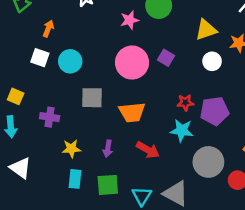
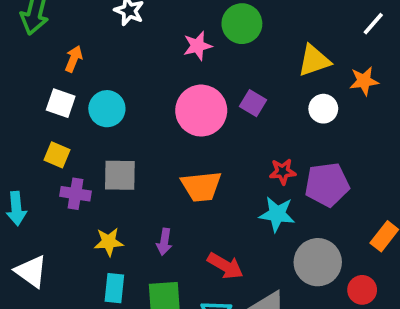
yellow square: (16, 96) -> (57, 155), moved
gray square: (92, 98) -> (120, 175), moved
red arrow: (148, 150) -> (225, 266), moved

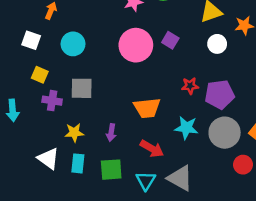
white square: (61, 103) -> (31, 40), moved
orange trapezoid: (201, 186) -> (147, 108), moved
cyan star: (277, 214) -> (186, 128), moved
gray circle: (318, 262) -> (225, 133), moved
white triangle: (31, 271) -> (48, 158), moved

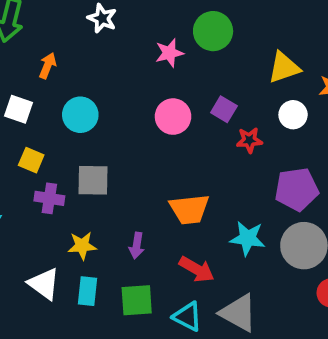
pink circle: (136, 45) -> (173, 117), size x0.7
red star: (190, 86) -> (249, 140), moved
cyan triangle: (146, 181) -> (188, 317), turned -35

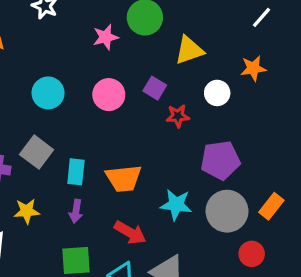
yellow triangle: (284, 67) -> (189, 50), moved
cyan circle: (80, 115) -> (48, 93), moved
gray square: (93, 180) -> (37, 152), turned 36
cyan rectangle: (88, 291) -> (76, 172), moved

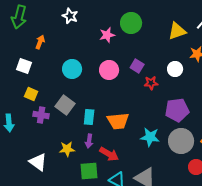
yellow triangle: (189, 50) -> (177, 31), moved
yellow star: (27, 211) -> (67, 149), moved
red arrow: (130, 233) -> (109, 154), moved

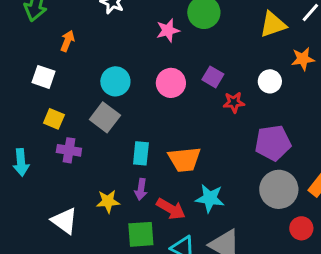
gray square: (65, 105) -> (105, 117), moved
cyan star: (150, 137) -> (210, 198), moved

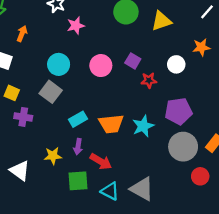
yellow triangle: (273, 24) -> (161, 21), moved
pink star: (168, 30) -> (76, 26), moved
cyan rectangle: (141, 153) -> (78, 119), turned 54
cyan star: (210, 198) -> (143, 126), moved, turned -30

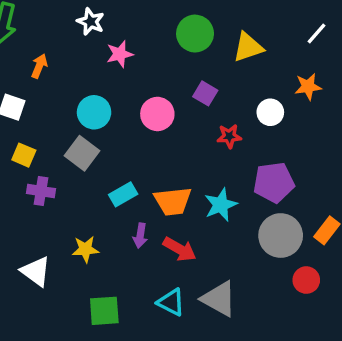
purple square: (133, 61) -> (205, 93), moved
purple arrow: (78, 147) -> (140, 236), moved
red arrow: (101, 161) -> (180, 249), moved
green square: (78, 181) -> (104, 311), moved

